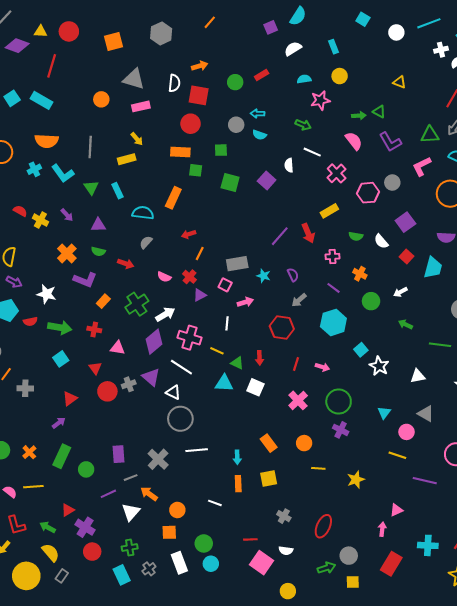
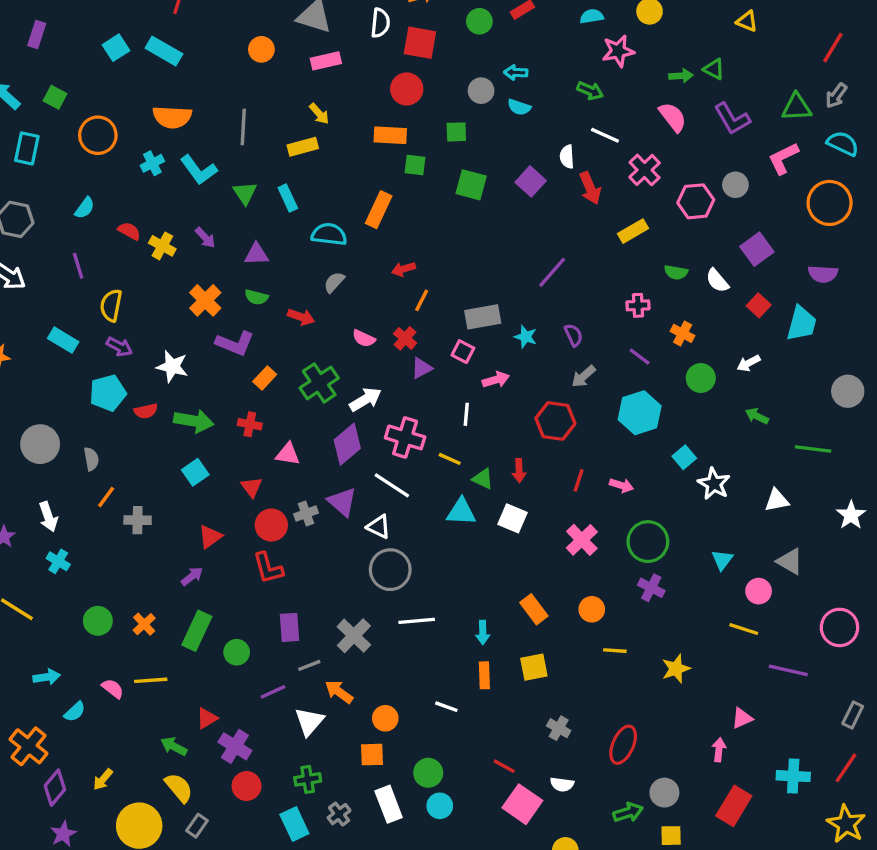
red arrow: (308, 233) -> (590, 188), moved
red L-shape: (16, 525) -> (268, 568), moved
red line: (250, 539) -> (504, 766), turned 32

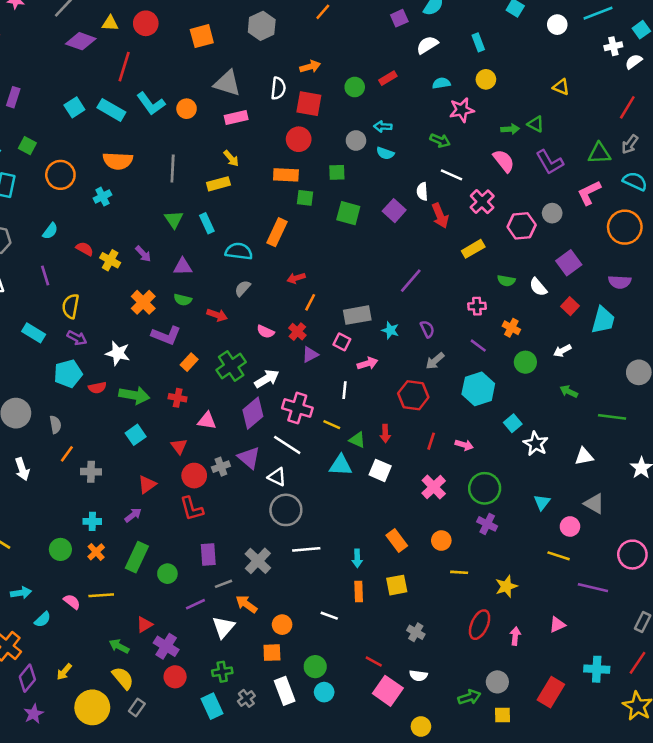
cyan L-shape: (199, 170) -> (151, 104), moved
cyan cross: (58, 561) -> (92, 521), moved, turned -30
red ellipse: (623, 745) -> (480, 625), moved
pink arrow: (719, 750) -> (515, 636), moved

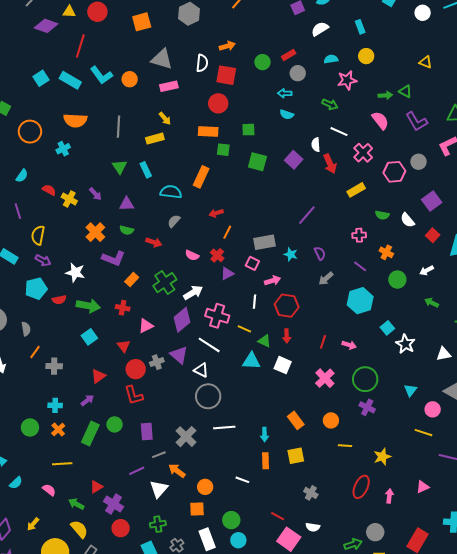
gray circle: (356, 141) -> (298, 73), moved
red hexagon: (413, 395) -> (287, 306), moved
pink triangle: (207, 421) -> (146, 326), turned -35
green circle: (167, 574) -> (115, 424), moved
pink semicircle: (72, 602) -> (49, 490), moved

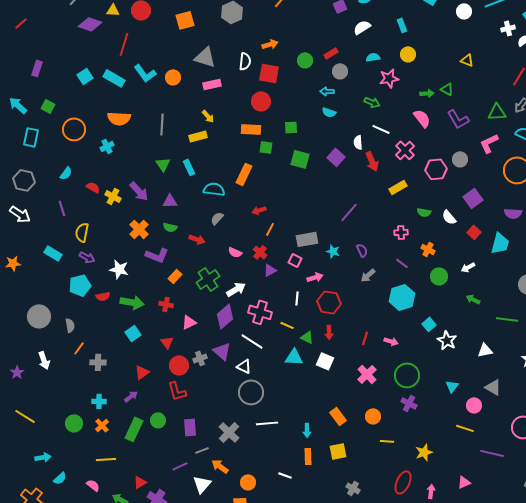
purple arrow: (95, 194) -> (139, 191), size x1.5

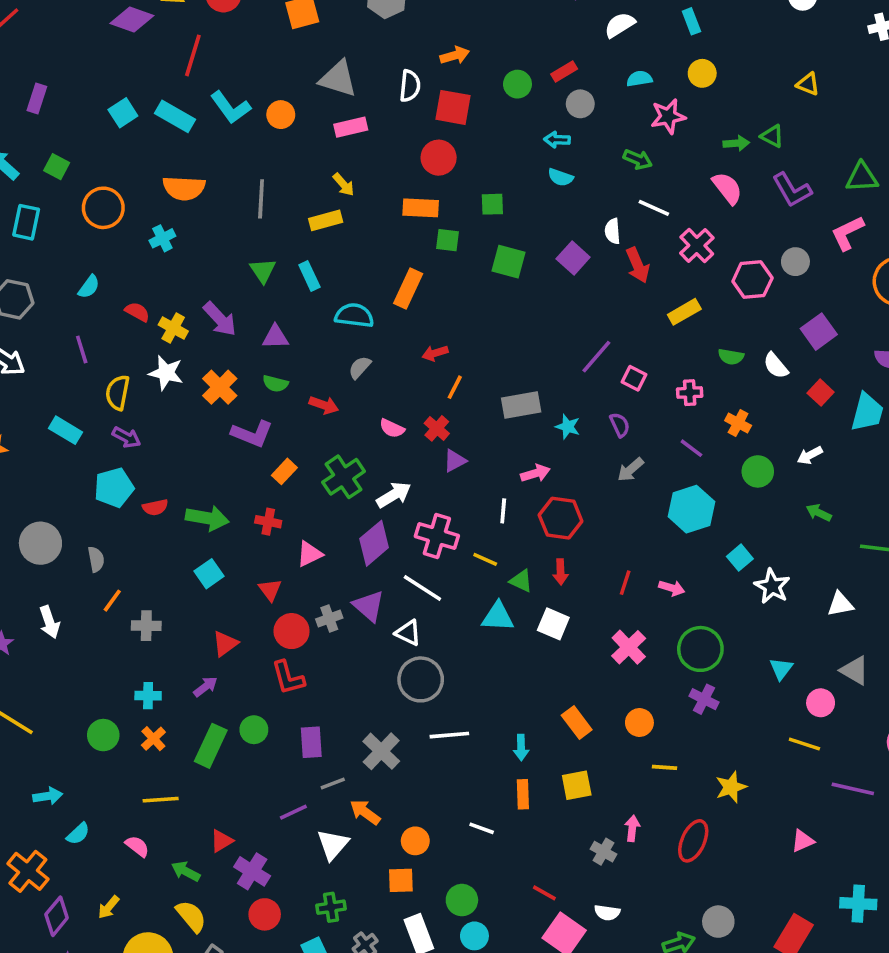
pink square: (295, 260) -> (634, 378), moved
white star: (119, 269) -> (166, 373), moved
pink arrow: (431, 491) -> (632, 828), moved

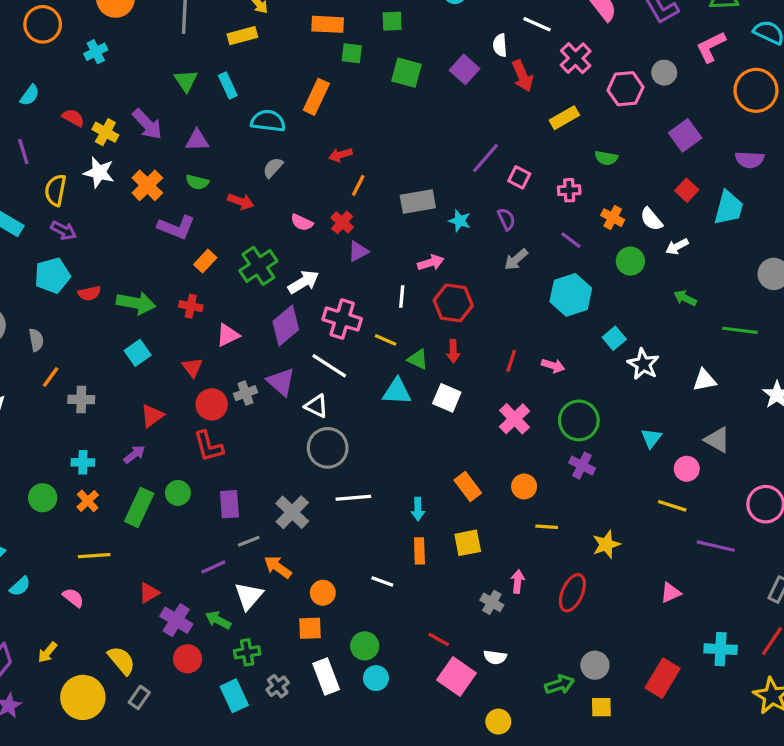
white semicircle: (776, 366) -> (651, 219), moved
green arrow: (186, 871) -> (218, 620), moved

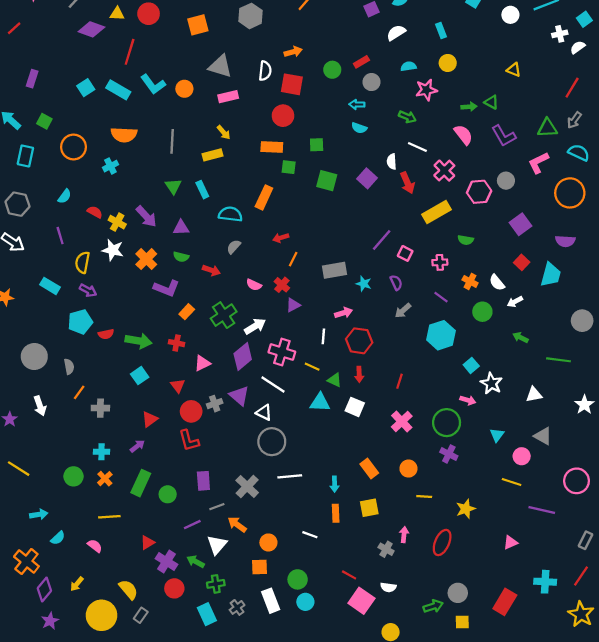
yellow rectangle: (564, 118) -> (436, 212), size x1.4
pink arrow: (553, 366) -> (468, 400), moved
green circle: (178, 493) -> (168, 494), moved

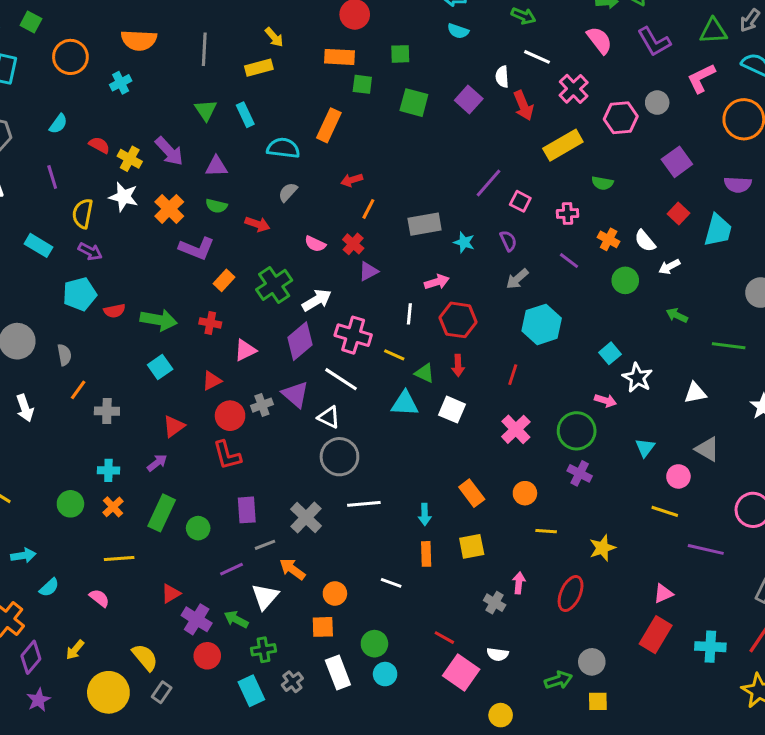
cyan hexagon: (441, 335) -> (542, 324), moved
red triangle: (178, 386) -> (212, 381), turned 40
red rectangle: (505, 602) -> (656, 635), moved

